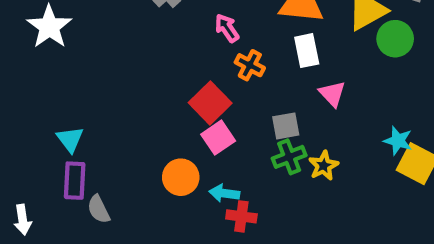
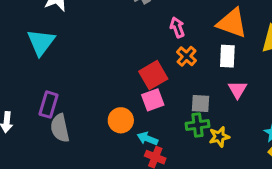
cyan triangle: (70, 139) -> (41, 42), moved, size x1.5
gray semicircle: (99, 209) -> (60, 128), size x1.4

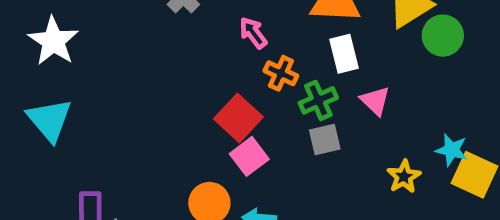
green cross: (198, 125) -> (318, 100), moved
yellow star: (219, 137) -> (404, 177), moved

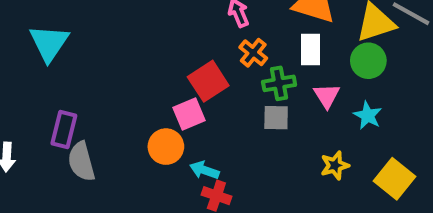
green circle: (443, 36) -> (368, 61), moved
cyan star: (452, 150) -> (368, 115), moved
pink square: (249, 156) -> (189, 114), moved

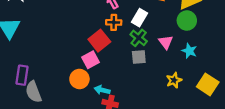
white rectangle: (310, 50) -> (140, 18), moved, turned 36
orange cross: (253, 53) -> (114, 22), moved, turned -32
green cross: (279, 83) -> (139, 38), turned -36

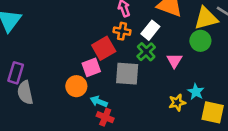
cyan star: (189, 51) -> (196, 92), moved
gray square: (139, 57) -> (127, 74), moved, size x1.5
yellow square: (208, 84) -> (213, 112), turned -30

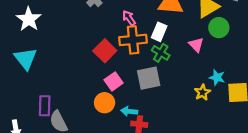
orange cross: (122, 31) -> (133, 40), size x1.6
green circle: (200, 41) -> (219, 28), moved
red square: (104, 48) -> (105, 51), moved
pink triangle: (174, 61) -> (196, 45), moved

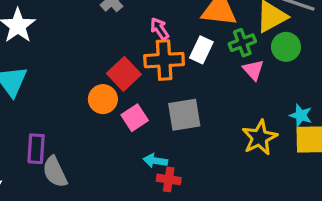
green cross: (161, 53) -> (242, 43), moved, turned 36
cyan star: (217, 77) -> (301, 115), moved
yellow star: (202, 92) -> (260, 138), size x1.5
orange circle: (105, 103) -> (103, 99), moved

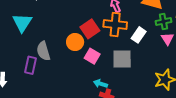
white rectangle: (201, 50) -> (139, 35), moved
pink square: (135, 118) -> (92, 56), turned -35
gray semicircle: (55, 172) -> (43, 51), moved

